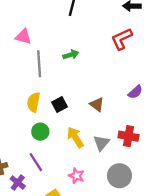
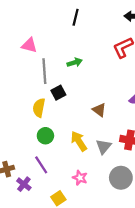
black square: (60, 104) -> (58, 93), moved

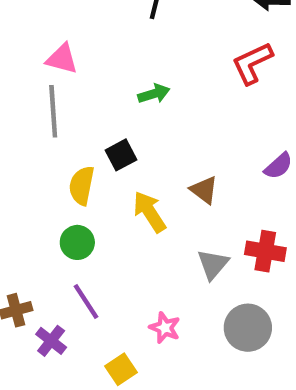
gray line: (44, 71) -> (53, 111), moved
green circle: (45, 136) -> (77, 242), moved
yellow arrow: (79, 141) -> (149, 212), moved

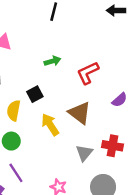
red L-shape: (252, 63) -> (88, 73), moved
brown triangle: (204, 190) -> (80, 113), size x1.5

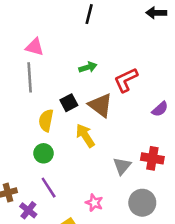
brown triangle: (80, 113) -> (100, 105), moved

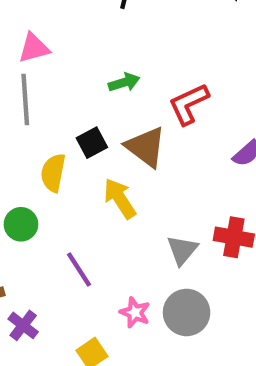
pink triangle: (35, 47) -> (34, 48), turned -30
green circle: (44, 153) -> (21, 224), moved
purple line: (49, 188) -> (79, 269), moved
gray circle: (142, 203) -> (187, 312), moved

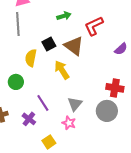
gray triangle: (182, 250) -> (75, 104), moved
gray circle: (187, 312) -> (107, 111), moved
purple cross: (23, 325) -> (29, 119), moved

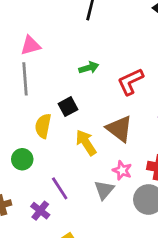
brown triangle: (74, 46) -> (119, 129), moved
pink star: (69, 123) -> (122, 170), moved

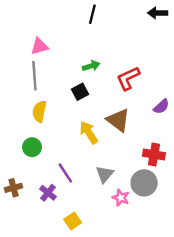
black square: (68, 107) -> (80, 92), moved
yellow semicircle: (43, 126) -> (39, 111), moved
pink star: (122, 170) -> (121, 198), moved

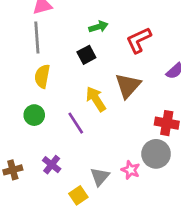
brown triangle: (118, 120) -> (128, 86), turned 35
purple line: (65, 173) -> (76, 123), moved
gray triangle: (105, 174) -> (100, 177), moved
brown cross: (14, 188) -> (13, 170), moved

